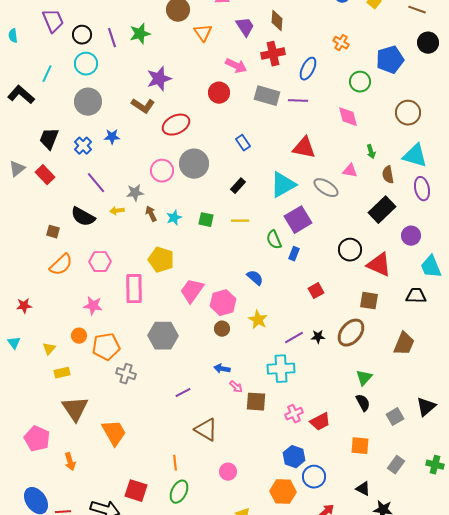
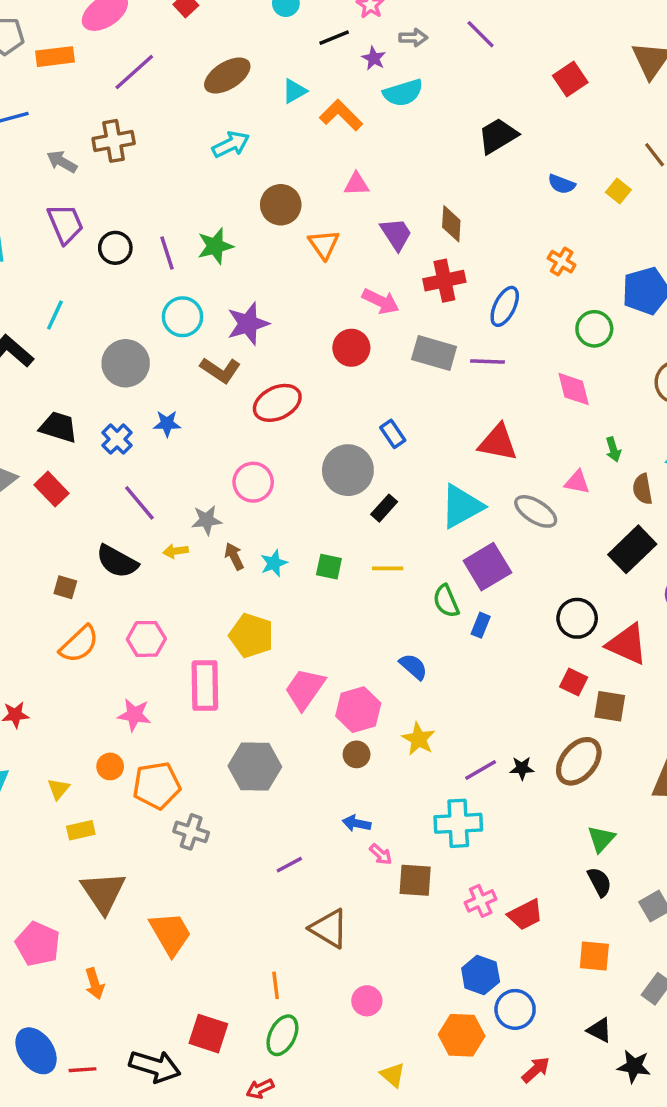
cyan circle: (86, 64) -> (182, 317), moved
black trapezoid: (49, 139) -> (58, 427), turned 85
gray circle: (194, 164) -> (348, 470), moved
red square: (316, 291) -> (574, 682), moved, turned -35

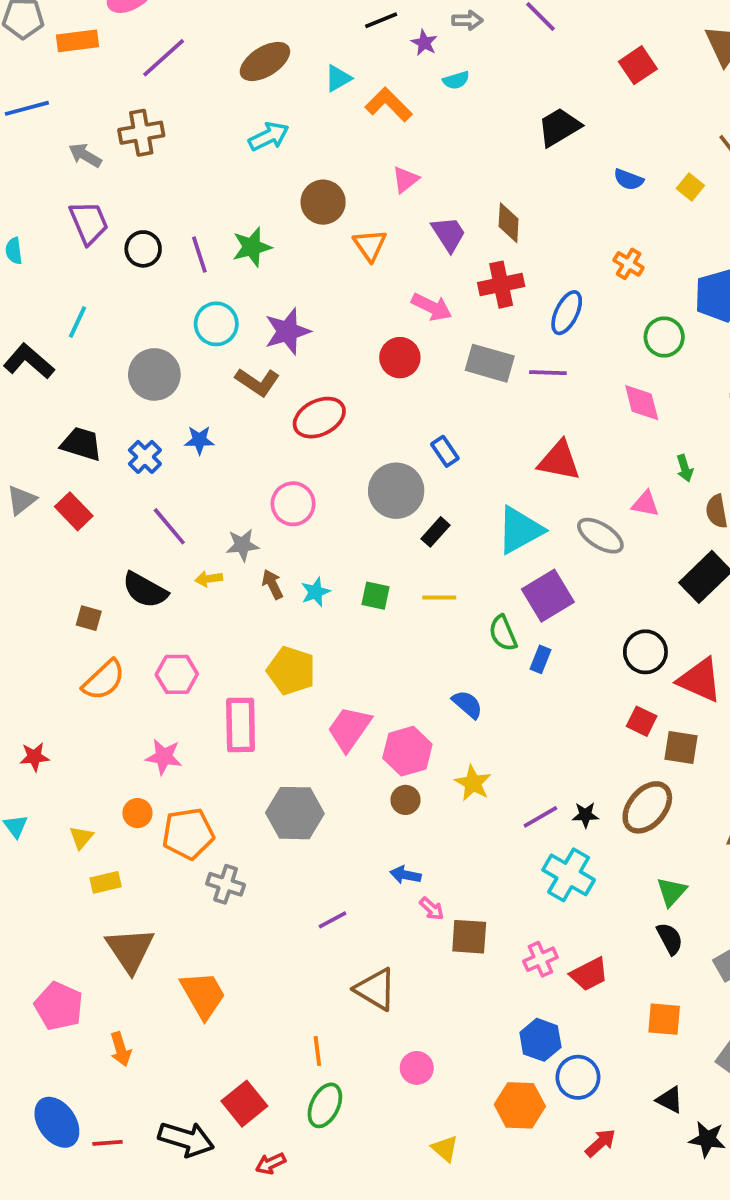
cyan semicircle: (403, 93) -> (456, 80), size x0.6
pink triangle: (357, 184) -> (406, 180), turned -36
cyan cross: (458, 823) -> (569, 875), moved, turned 33
red square: (208, 1034) -> (244, 1104), turned 33
red arrow: (260, 1089) -> (271, 1164), moved

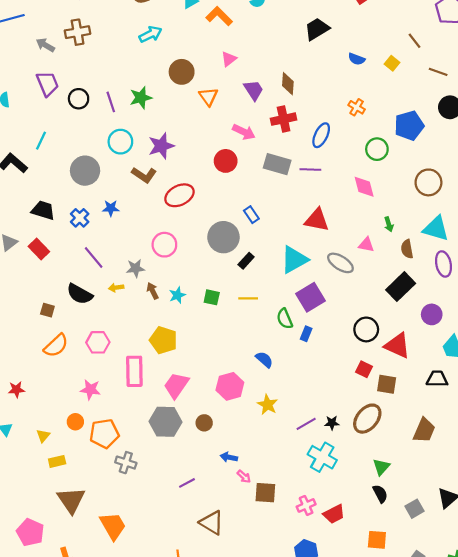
pink trapezoid: (349, 729) -> (176, 385), moved
brown circle: (406, 800) -> (204, 423), moved

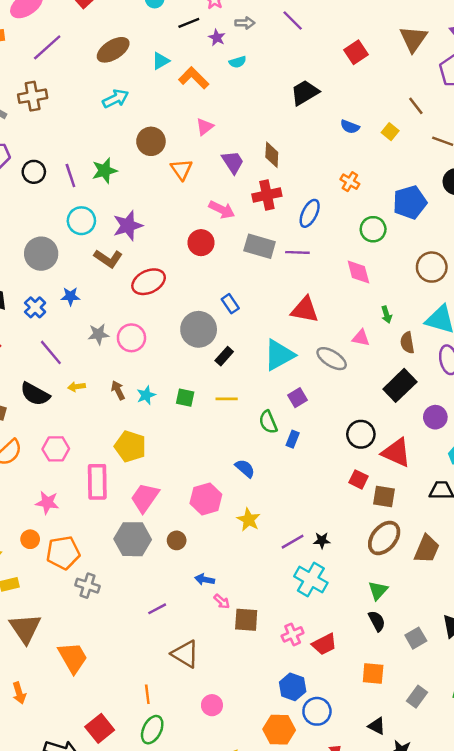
gray star: (135, 268) -> (98, 334), moved
purple square: (310, 297) -> (297, 398), size x0.6
brown ellipse: (367, 419) -> (384, 538), moved

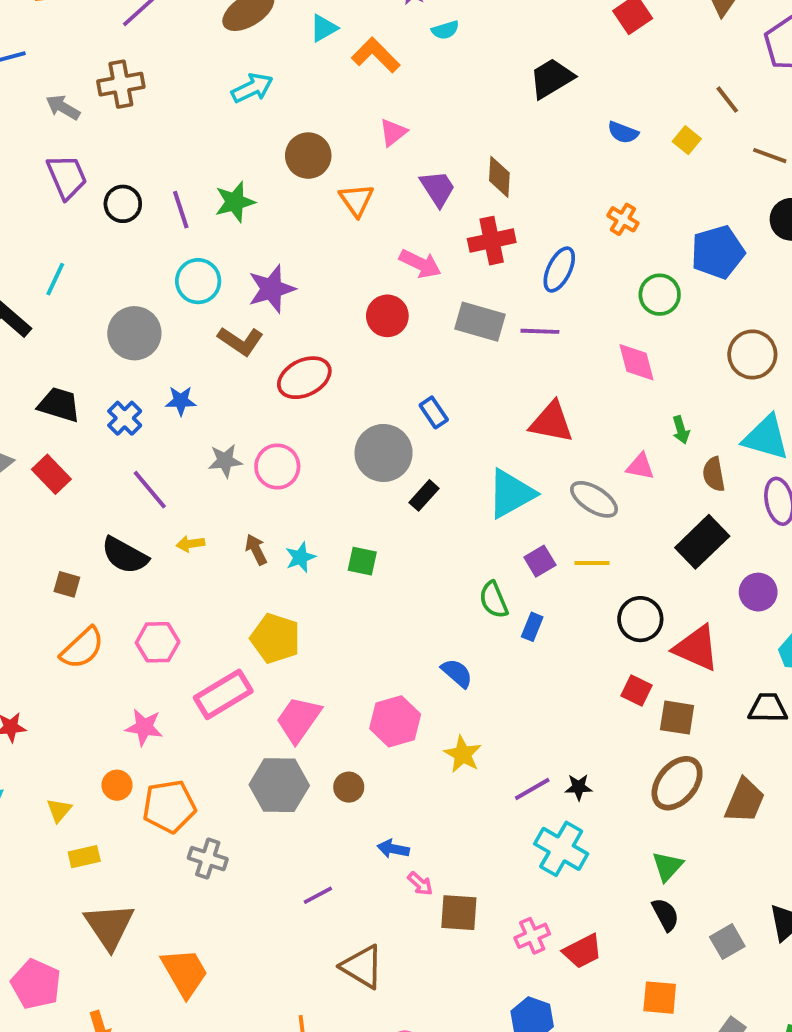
yellow line: (227, 399) -> (592, 563), moved
pink rectangle: (97, 482) -> (223, 694), turned 60

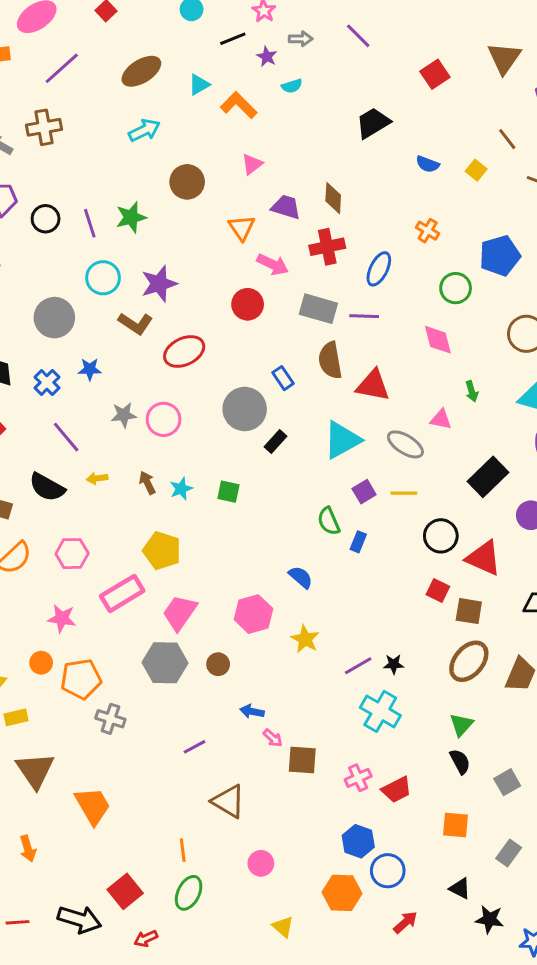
purple trapezoid: (438, 188) -> (286, 207), turned -40
orange triangle: (356, 200) -> (242, 228), moved
brown semicircle: (714, 474) -> (330, 360), moved, size x1.4

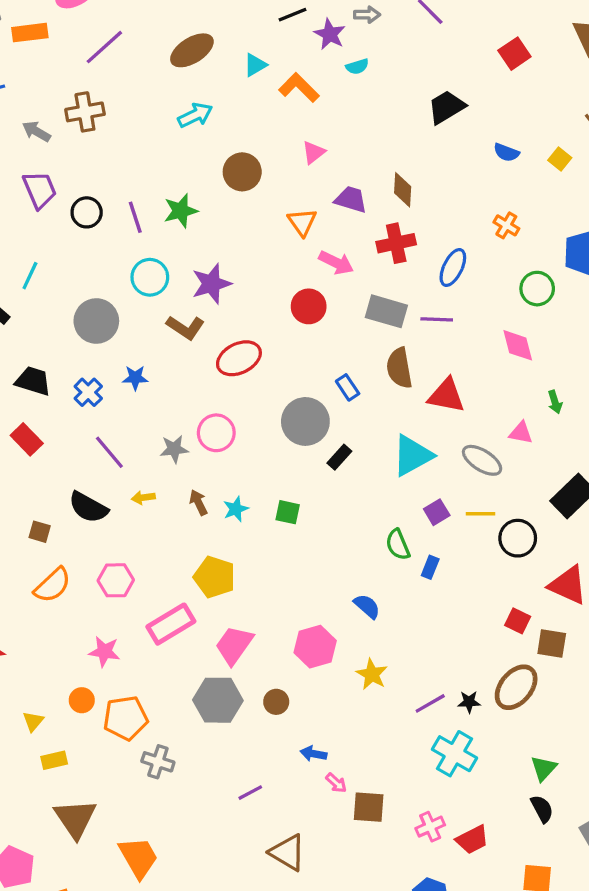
purple star: (267, 57) -> (330, 34), size x1.4
gray star: (124, 415) -> (174, 449), moved
black circle: (441, 536) -> (518, 538), moved
brown ellipse: (469, 661) -> (516, 687), moved

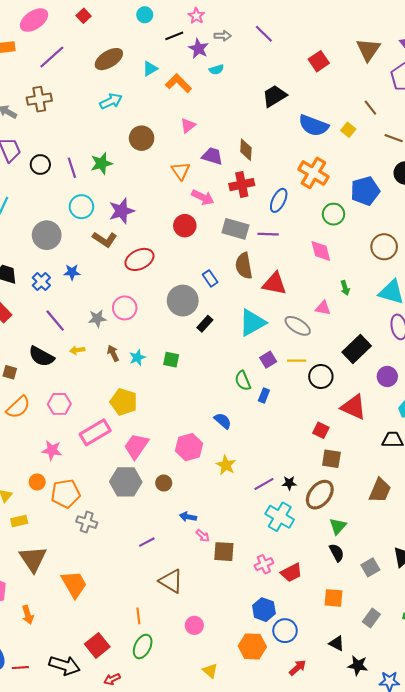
blue semicircle: (506, 152) -> (313, 125), size x1.8
orange cross: (506, 225) -> (313, 173), size x1.8
brown square: (552, 643) -> (331, 459), moved
brown ellipse: (516, 687) -> (320, 495), moved

